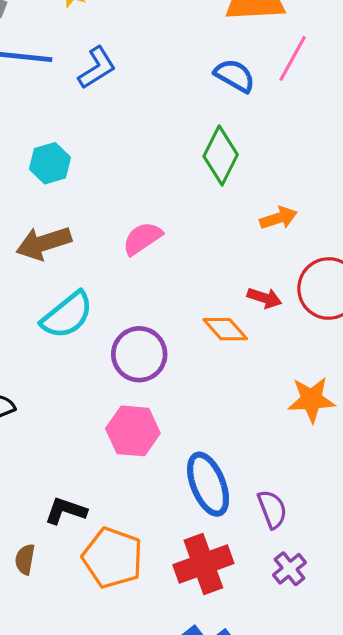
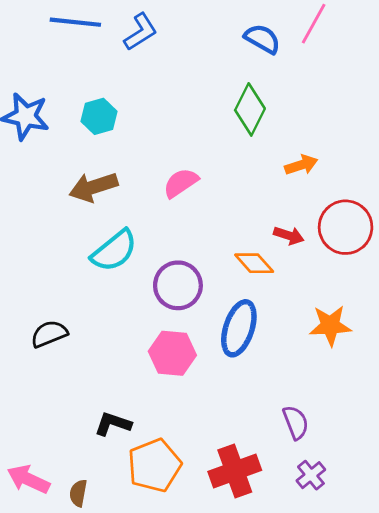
blue ellipse: (208, 484) -> (239, 328), moved, turned 40
orange pentagon: (113, 558) -> (154, 465), turned 30
brown semicircle: (25, 559) -> (78, 493), moved

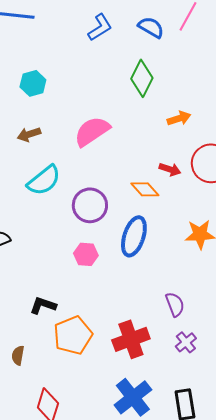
blue L-shape: (141, 32) -> (100, 27), moved
pink semicircle: (181, 183) -> (92, 131), size x1.4
brown arrow: (93, 187) -> (29, 134), size x0.7
pink hexagon: (172, 353) -> (86, 254), size x0.7

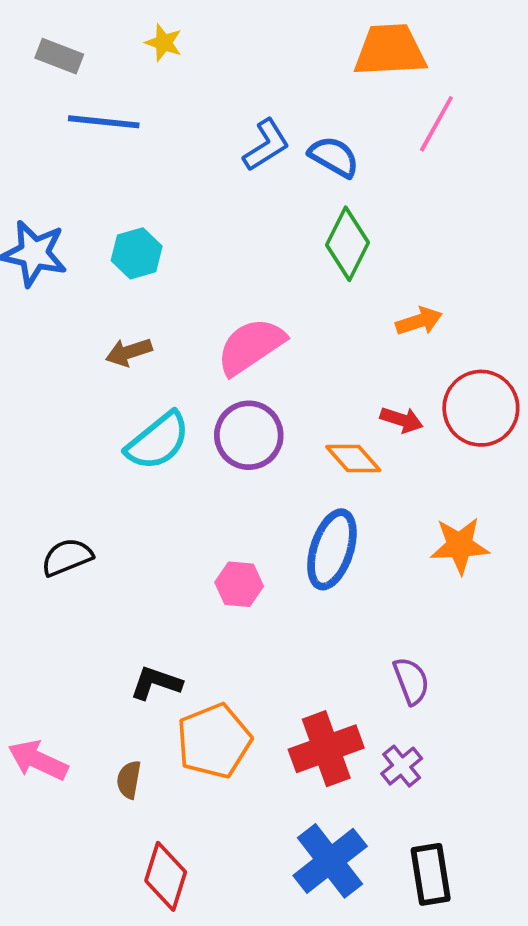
blue semicircle: (151, 27) -> (334, 157), moved
purple circle: (90, 205) -> (249, 435), moved
purple cross: (186, 342) -> (402, 766), moved
brown semicircle: (18, 355) -> (129, 780), moved

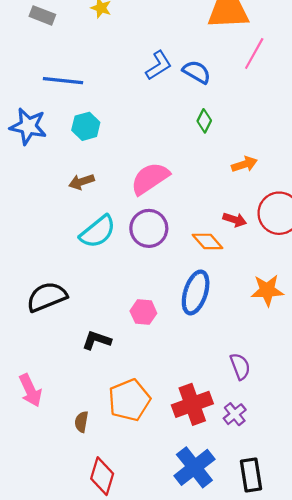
blue line: (104, 122) -> (63, 81), moved
green diamond: (347, 244) -> (204, 121), size x0.6
black semicircle: (67, 557) -> (47, 297), size x1.4
black L-shape: (156, 683) -> (97, 340), moved
pink arrow: (38, 760) -> (30, 390), moved, turned -140

